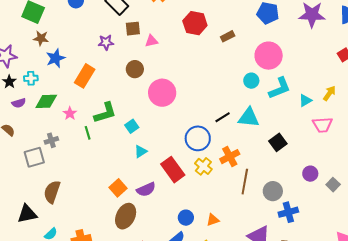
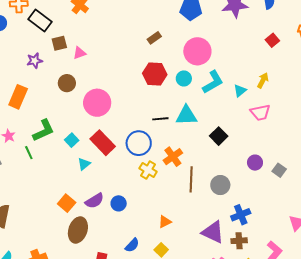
red hexagon: (195, 23) -> (155, 74), moved
black line: (223, 117) -> (160, 119), turned 35
red rectangle: (173, 170) -> (103, 143), moved
blue cross: (288, 212) -> (241, 215), moved
blue circle: (186, 218) -> (119, 203), moved

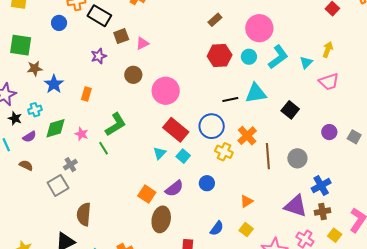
orange rectangle: (18, 97) -> (86, 94), size x0.6
cyan square: (72, 140) -> (183, 156), moved
blue circle: (119, 203) -> (207, 183), moved

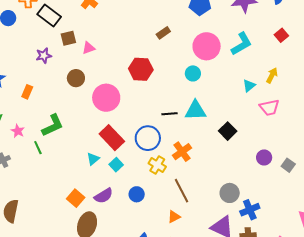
red hexagon: (220, 56) -> (141, 69), moved
cyan L-shape: (278, 57) -> (241, 44), moved
brown line: (268, 156) -> (182, 191), moved, turned -30
gray circle: (297, 158) -> (230, 193), moved

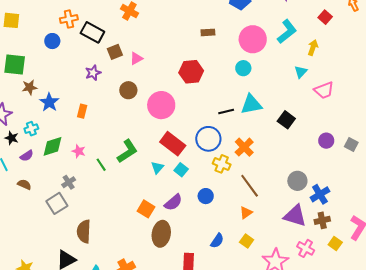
brown rectangle: (163, 33) -> (208, 32), turned 40
yellow arrow: (272, 75) -> (313, 48), moved
green L-shape: (53, 125) -> (127, 151), moved

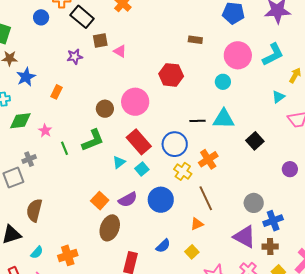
pink triangle: (136, 59) -> (120, 51), turned 48
brown circle: (128, 90) -> (105, 109), moved
blue circle: (206, 196) -> (161, 200), size x1.6

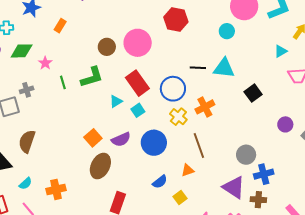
blue semicircle: (163, 246) -> (160, 182), moved

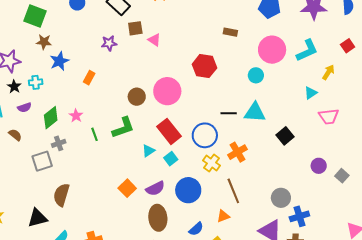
green diamond: (22, 51) -> (51, 118), moved, turned -35
brown ellipse: (100, 166) -> (158, 218), moved, turned -30

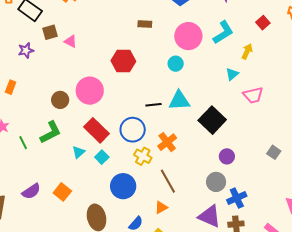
black square: (285, 136) -> (212, 120), size x1.5
purple circle: (319, 166) -> (227, 156), moved
purple semicircle: (155, 188) -> (31, 191), moved

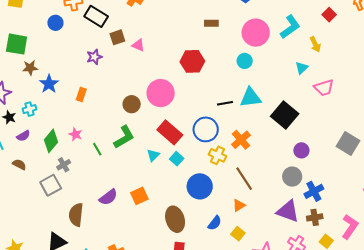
yellow arrow: (247, 51) -> (315, 44), turned 133
gray square: (274, 152) -> (348, 143), size x1.6
orange square: (62, 192) -> (139, 196), turned 30

